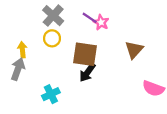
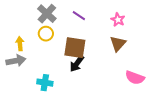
pink star: (101, 22) -> (118, 20), moved
gray arrow: (18, 69) -> (16, 61), turned 60
cyan cross: (51, 94) -> (45, 83), turned 35

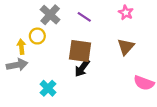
pink star: (118, 20) -> (126, 13), moved
yellow circle: (46, 34) -> (37, 36), moved
cyan cross: (45, 83) -> (48, 88), turned 35

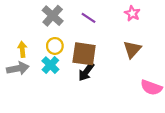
yellow circle: (37, 36) -> (55, 46), moved
cyan cross: (48, 88) -> (50, 65), moved

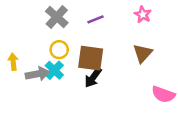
purple line: (89, 18) -> (96, 19), turned -56
yellow arrow: (22, 49) -> (13, 62), moved
gray arrow: (18, 68) -> (37, 74), moved

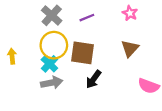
yellow circle: (59, 50) -> (54, 45), size x1.6
gray arrow: (37, 74) -> (52, 83), moved
black arrow: (93, 77) -> (94, 79), moved

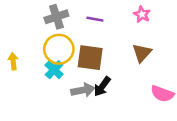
gray cross: (52, 15) -> (56, 17), turned 30
purple line: (87, 18) -> (95, 19), turned 32
gray arrow: (52, 83) -> (83, 90), moved

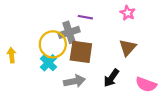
gray cross: (56, 17) -> (69, 32), moved
black arrow: (102, 87) -> (111, 78), moved

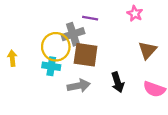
brown triangle: (128, 48) -> (147, 50), moved
cyan cross: (48, 63) -> (51, 66), turned -35
black arrow: (111, 78) -> (118, 82), turned -54

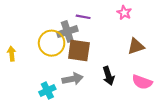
brown triangle: (147, 50) -> (136, 46), turned 30
cyan cross: (51, 66) -> (47, 91), moved, turned -35

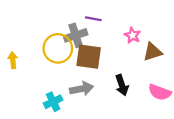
pink star: (124, 13) -> (132, 35), moved

